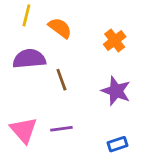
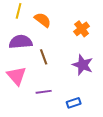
pink triangle: (24, 130) -> (17, 76), moved
blue rectangle: (117, 144) -> (74, 103), moved

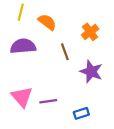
brown line: (44, 57) -> (65, 52), moved
pink triangle: (17, 76) -> (22, 97), moved

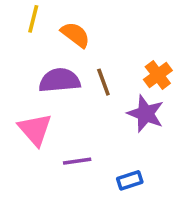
orange cross: (90, 32) -> (158, 75), moved
purple semicircle: (23, 46) -> (60, 80), moved
pink triangle: (22, 97) -> (35, 129), moved

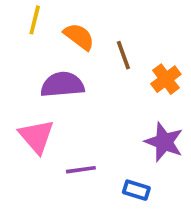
brown line: (103, 82) -> (123, 55), moved
purple star: (146, 114) -> (164, 142), moved
blue rectangle: (130, 180) -> (136, 190), turned 35

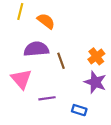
brown line: (123, 55) -> (61, 61), moved
orange cross: (166, 79) -> (96, 56), moved

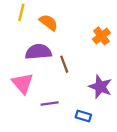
orange cross: (96, 56) -> (101, 36), moved

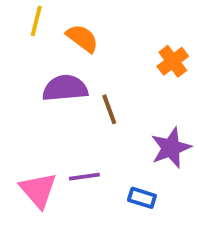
pink triangle: (23, 83) -> (38, 190), moved
purple star: (100, 87) -> (171, 148), turned 30

